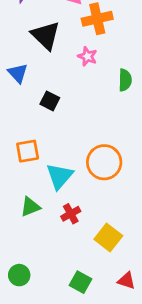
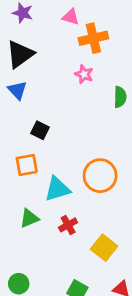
black triangle: (46, 35) -> (20, 54), moved, turned 40
black square: (50, 101) -> (40, 130), moved
cyan triangle: (60, 176) -> (57, 189), turned 32

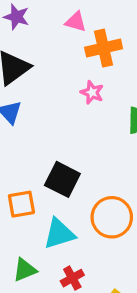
black square: (40, 130) -> (62, 179), moved, size x1.5

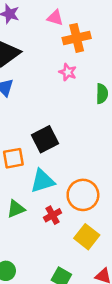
black square: (62, 179) -> (45, 139), turned 36
orange circle: (112, 217) -> (83, 195), moved

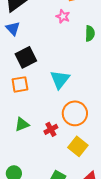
black square: (45, 139) -> (26, 57), moved
cyan triangle: (42, 181) -> (60, 79), moved, turned -35

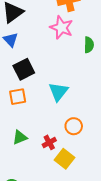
pink star: (63, 16) -> (61, 28), size x1.6
orange circle: (75, 113) -> (74, 126), size x0.7
yellow square: (78, 146) -> (65, 159), moved

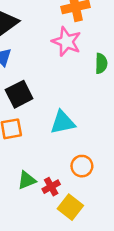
cyan triangle: (58, 92) -> (63, 122), turned 40
green triangle: (20, 137) -> (27, 180), moved

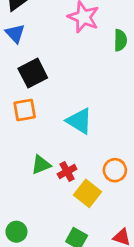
cyan triangle: (63, 122) -> (79, 121), moved, turned 44
orange circle: (82, 166) -> (115, 170), moved

